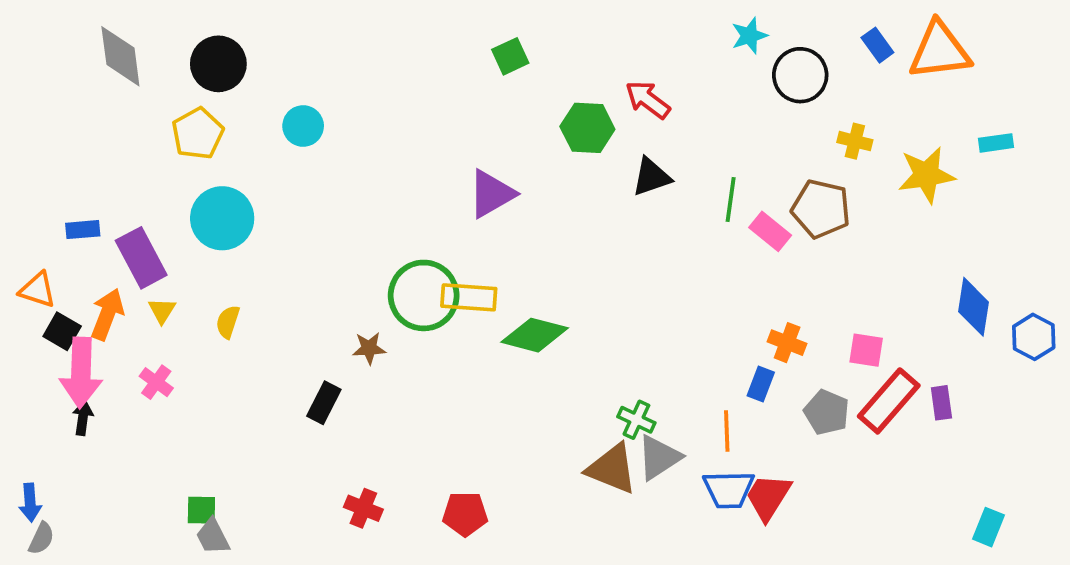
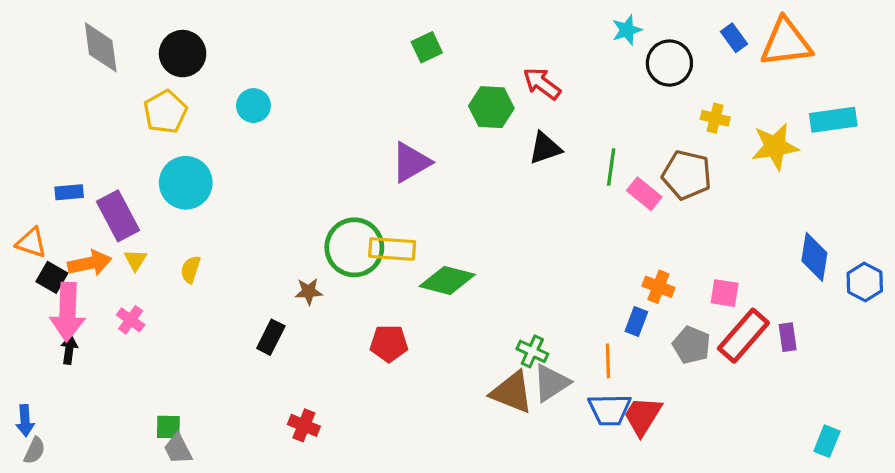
cyan rectangle: (996, 143) -> (833, 120), size x1.6
orange arrow: (107, 314) -> (90, 263), turned 57
red pentagon: (465, 514) -> (389, 343), moved

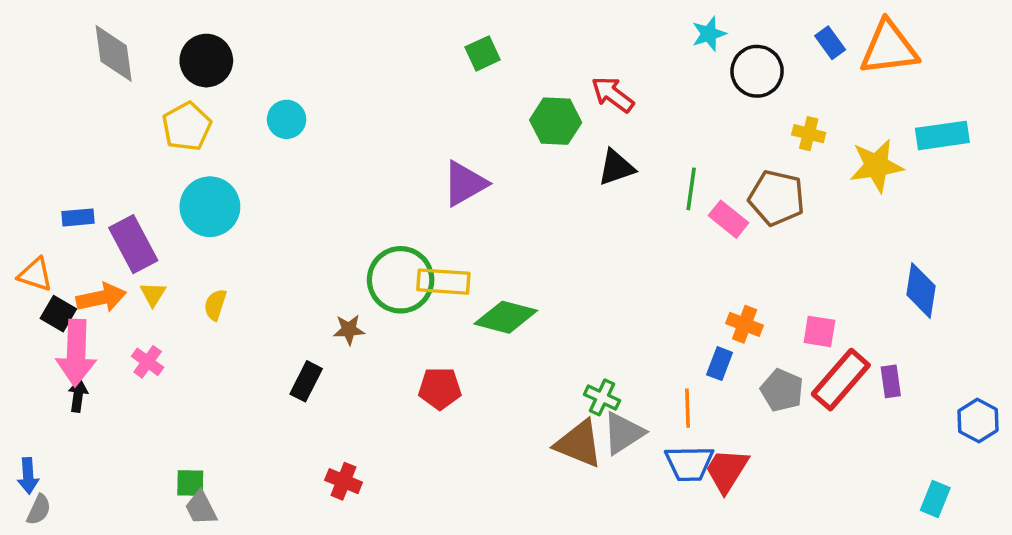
blue hexagon: (865, 282) -> (978, 421), moved

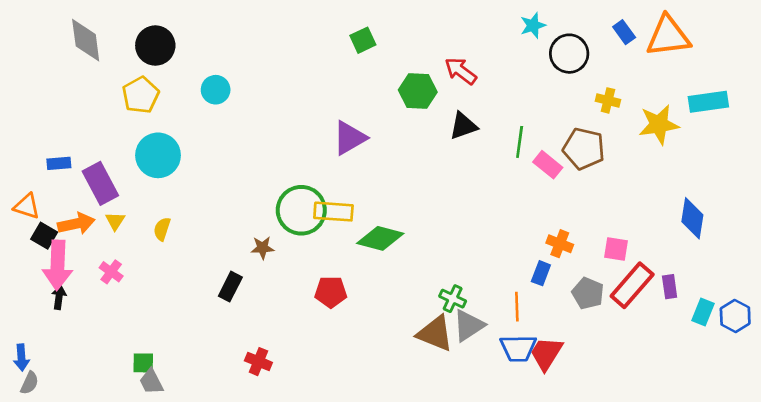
cyan rectangle: (935, 499) -> (703, 312), moved

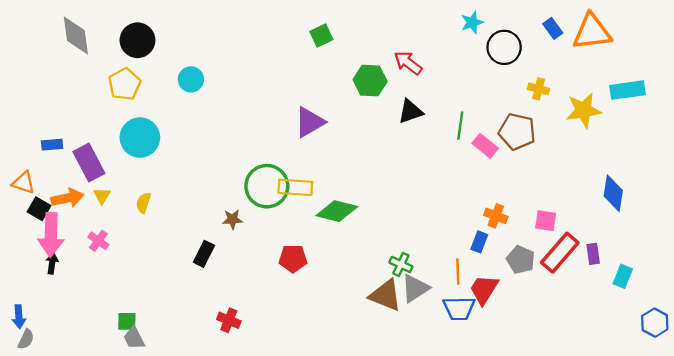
blue hexagon: (735, 316) -> (655, 323), moved
red trapezoid: (546, 354) -> (484, 289), moved

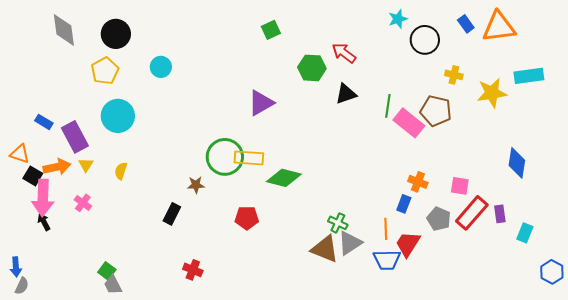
blue rectangle: (52, 145) -> (44, 122), turned 36
pink rectangle: (485, 146) -> (409, 123), size x1.4
black arrow: (52, 263) -> (44, 222), turned -36
green square: (127, 321) -> (107, 271), turned 36

